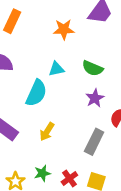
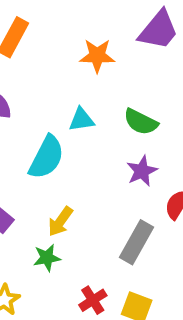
green star: (42, 173) -> (47, 258), moved

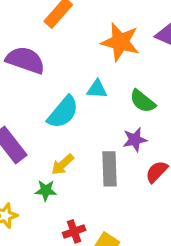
orange star: (97, 56) -> (120, 42), size x1.4
gray rectangle: (136, 242) -> (109, 169), moved, turned -44

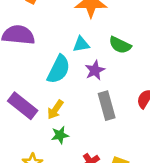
purple star: (135, 140) -> (95, 70), moved
yellow arrow: (63, 165) -> (55, 110), moved

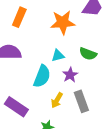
yellow arrow: (55, 110) -> (57, 100), moved

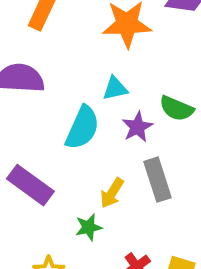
green semicircle: (88, 54) -> (176, 108), moved
yellow arrow: (57, 100) -> (112, 193), moved

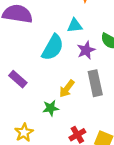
purple rectangle: (30, 185) -> (18, 79), size x0.7

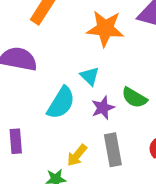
cyan triangle: (75, 26) -> (90, 76), turned 49
purple rectangle: (18, 79) -> (16, 141), turned 42

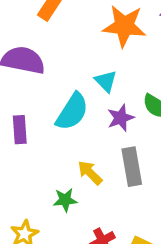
purple rectangle: (16, 141) -> (20, 130), moved
yellow arrow: (77, 155) -> (90, 173), turned 95

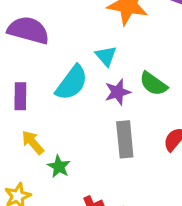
yellow arrow: (90, 173) -> (33, 142), moved
green star: (65, 200) -> (59, 167), turned 30

